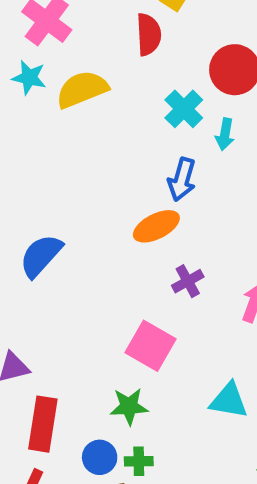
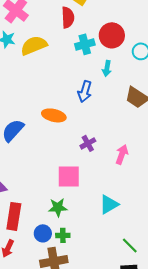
cyan cross: (184, 109) -> (85, 44), moved, turned 30
orange ellipse: (156, 226) -> (54, 115), moved, turned 40
pink square: (151, 346) -> (69, 176), turned -30
cyan triangle: (229, 401) -> (109, 204), turned -40

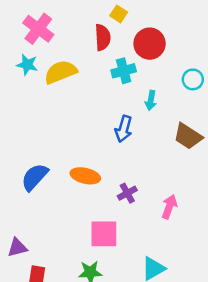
red circle: (112, 35) -> (150, 44), moved
orange ellipse: (54, 115) -> (85, 176), moved

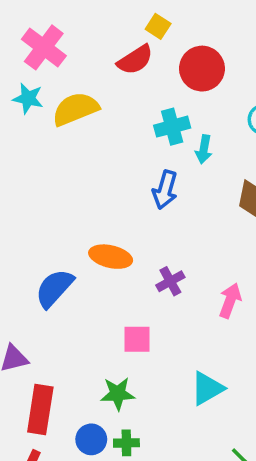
red semicircle: (103, 37) -> (135, 60), turned 60
cyan cross: (124, 71) -> (172, 127), moved
blue semicircle: (35, 177) -> (54, 288), moved
pink square: (104, 234) -> (137, 339), size x0.7

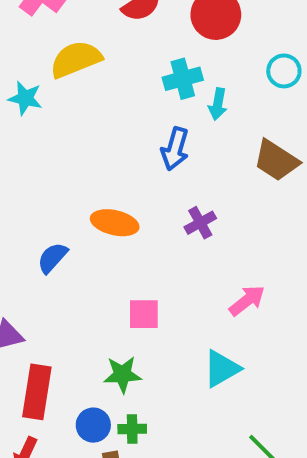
cyan star: (28, 98) -> (25, 98), moved
purple cross: (170, 281) -> (200, 223), moved
blue semicircle: (54, 288) -> (52, 258), size x0.7
pink arrow: (230, 301) -> (247, 301), moved, turned 32

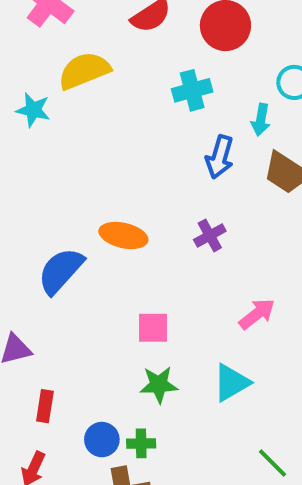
cyan arrow: (218, 104) -> (261, 120), moved
blue arrow: (175, 149) -> (220, 157), moved
blue semicircle: (52, 258) -> (61, 271), size x1.5
green star: (122, 374) -> (159, 385), moved
red rectangle: (37, 392) -> (45, 406), size x0.6

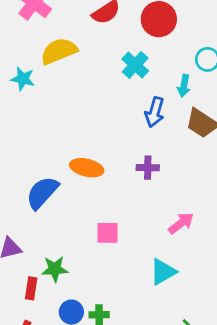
cyan cross: (192, 90) -> (135, 65), turned -32
purple cross: (210, 235) -> (148, 168), turned 30
green star: (159, 385) -> (55, 269), moved

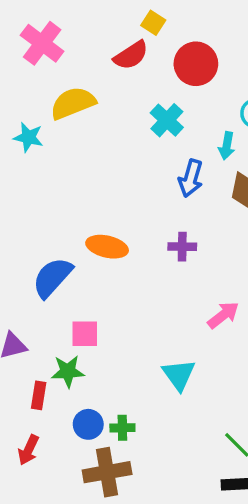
pink square: (107, 233) -> (85, 334), moved
cyan triangle: (163, 272) -> (179, 375), moved, turned -36

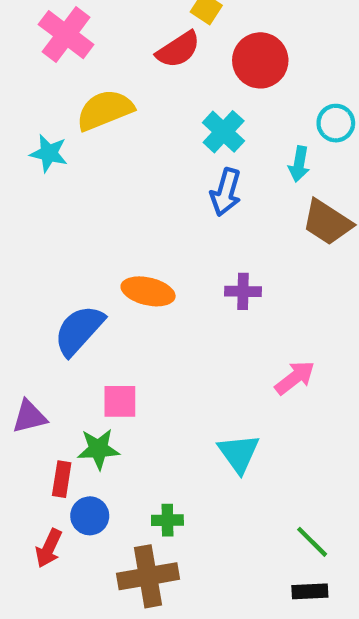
blue arrow: (191, 178) -> (226, 192), moved
blue circle: (88, 424) -> (90, 516), moved

